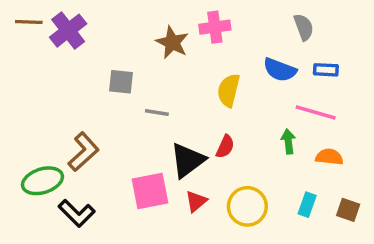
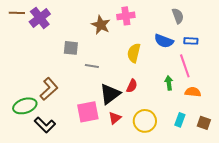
pink line: (316, 112) -> (185, 66), turned 55

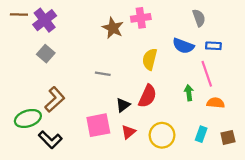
gray square: (71, 48) -> (46, 54), moved, turned 35
red semicircle: (132, 86) -> (147, 96), size x1.5
black triangle: (110, 94) -> (123, 105), size x0.6
brown square: (204, 123) -> (228, 137), turned -32

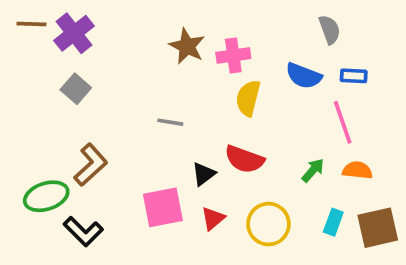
pink cross: (141, 18) -> (233, 55), moved
green arrow: (189, 93) -> (313, 170), moved, turned 48
red semicircle: (147, 96) -> (244, 159), turned 85
brown square: (228, 137) -> (378, 228), size x1.6

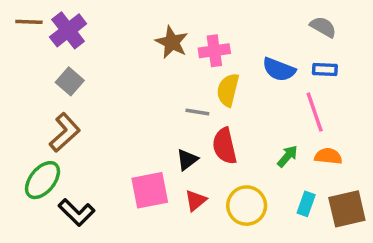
gray semicircle: (330, 30) -> (323, 27), moved, turned -40
gray line: (170, 122) -> (197, 112), moved
red semicircle: (244, 159) -> (225, 146), turned 57
brown L-shape: (91, 165) -> (65, 132), moved
green ellipse: (46, 196) -> (43, 180), turned -33

